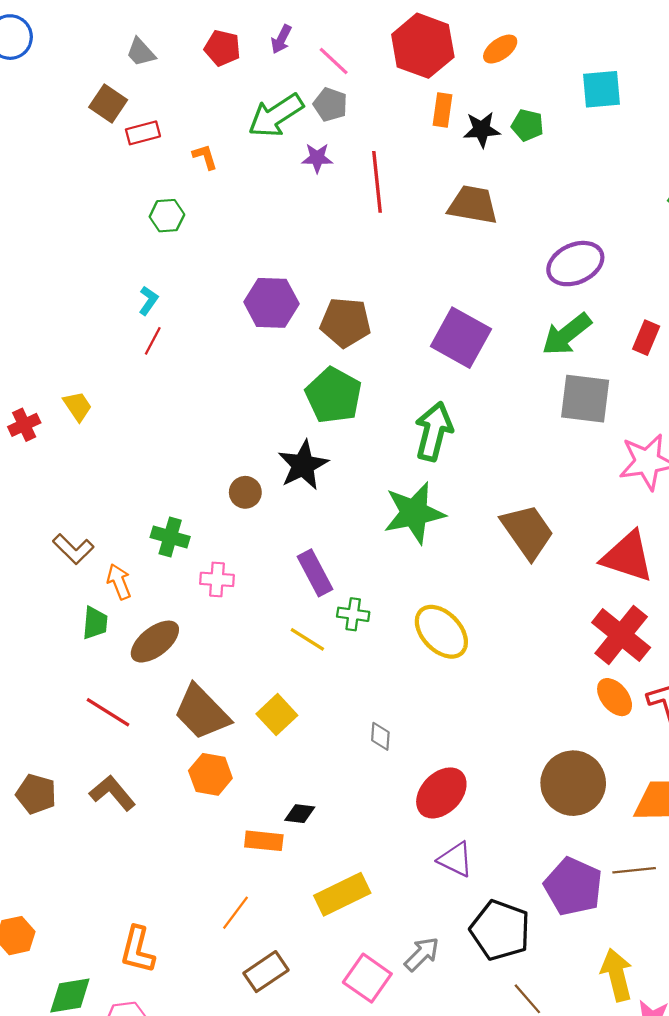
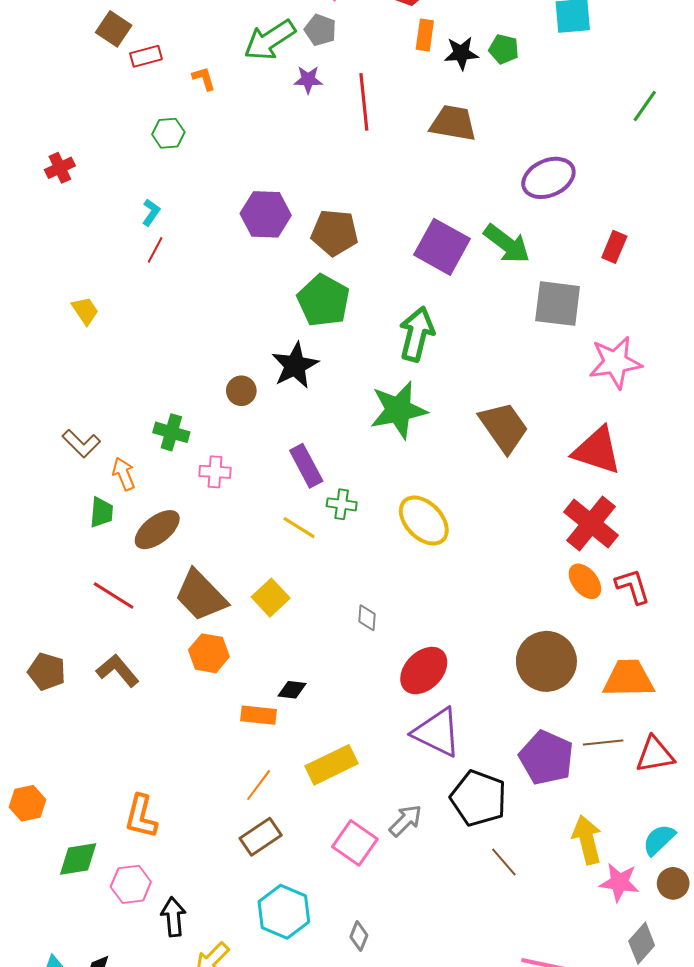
green arrow: (567, 334) -> (507, 244), moved, turned -105
red cross: (24, 425) -> (60, 168), moved
purple triangle: (456, 859) -> (437, 732), size x1.5
orange line: (236, 913) -> (259, 785), moved

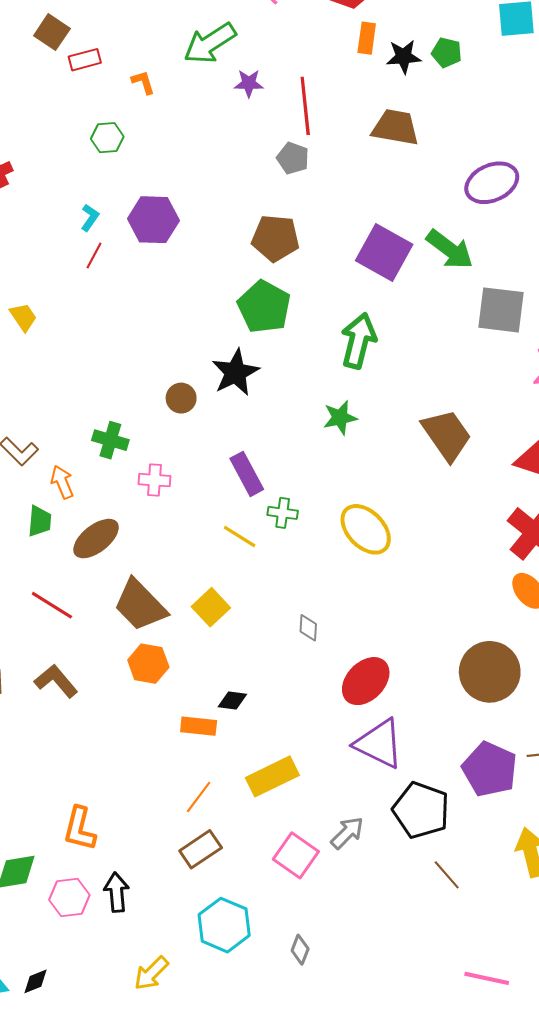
gray pentagon: (320, 30) -> (293, 158), moved
purple hexagon: (266, 214) -> (153, 220), moved
green star: (398, 410) -> (340, 418), size x0.6
black arrow: (173, 917) -> (117, 892), moved

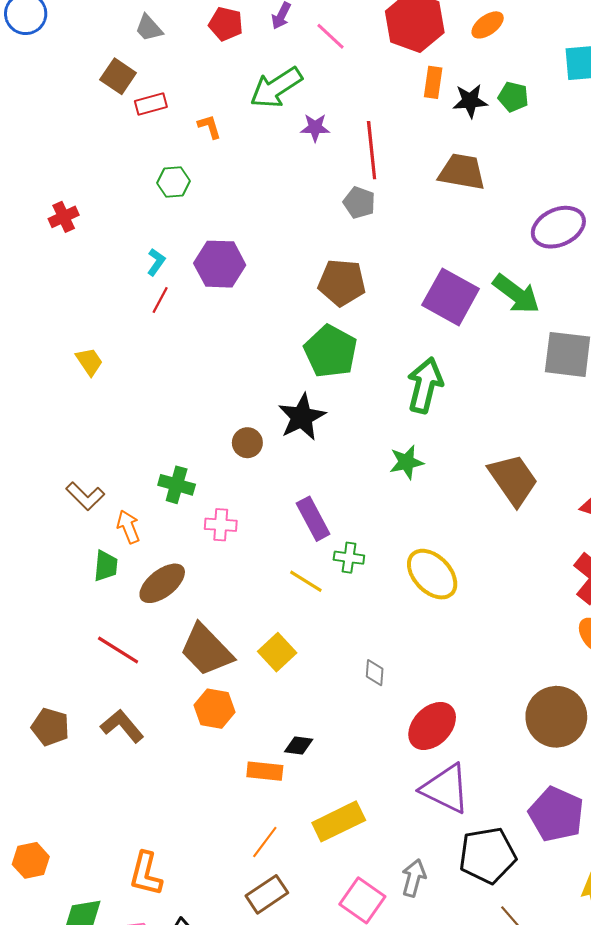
black pentagon: (421, 810) -> (488, 855), turned -30
gray arrow: (347, 833) -> (414, 878), turned -30

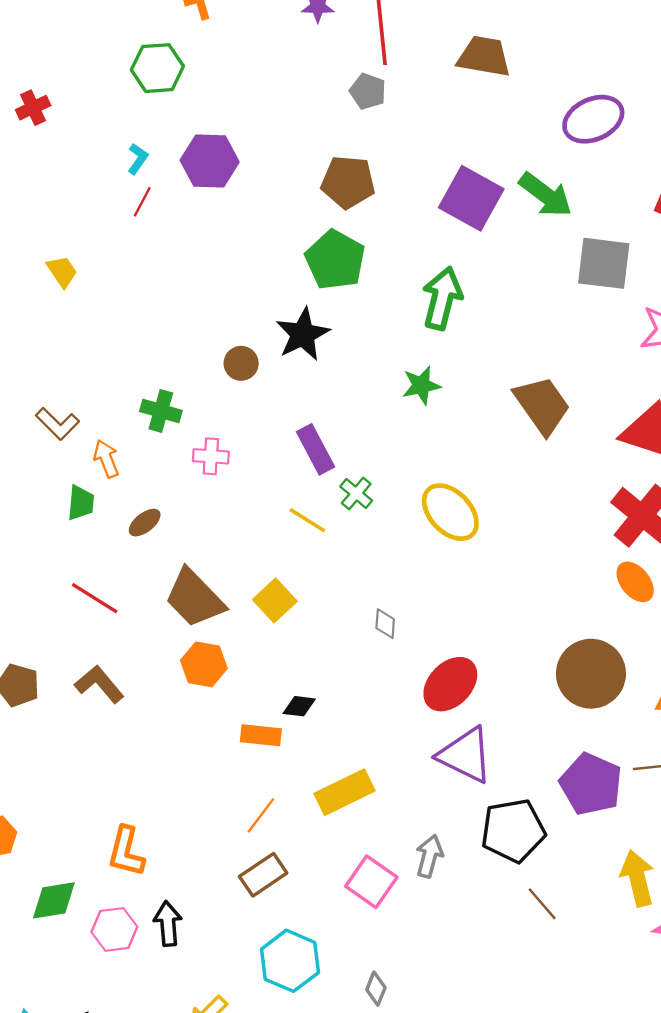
green hexagon: (173, 182) -> (157, 68), size x1.4
green cross: (349, 558) -> (356, 494), turned 32
brown ellipse: (162, 583) -> (145, 523), size x0.6

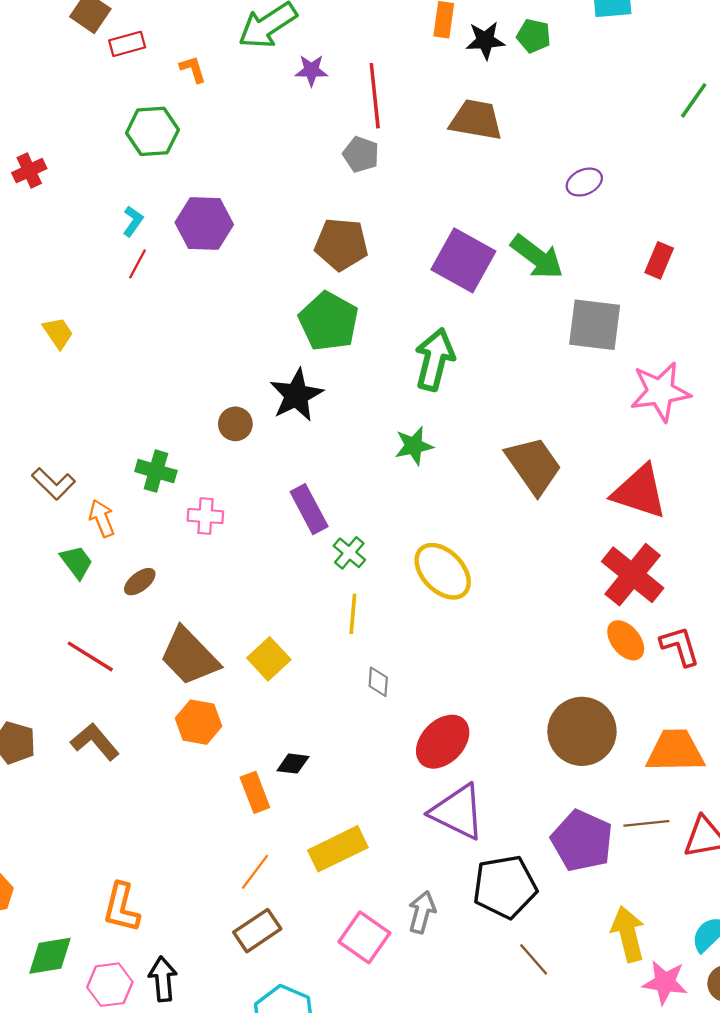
purple ellipse: (593, 119) -> (584, 182), size x0.6
green trapezoid: (81, 503) -> (76, 562), turned -42
yellow line: (307, 520) -> (353, 614), moved, turned 63
orange rectangle: (261, 735) -> (255, 792), turned 63

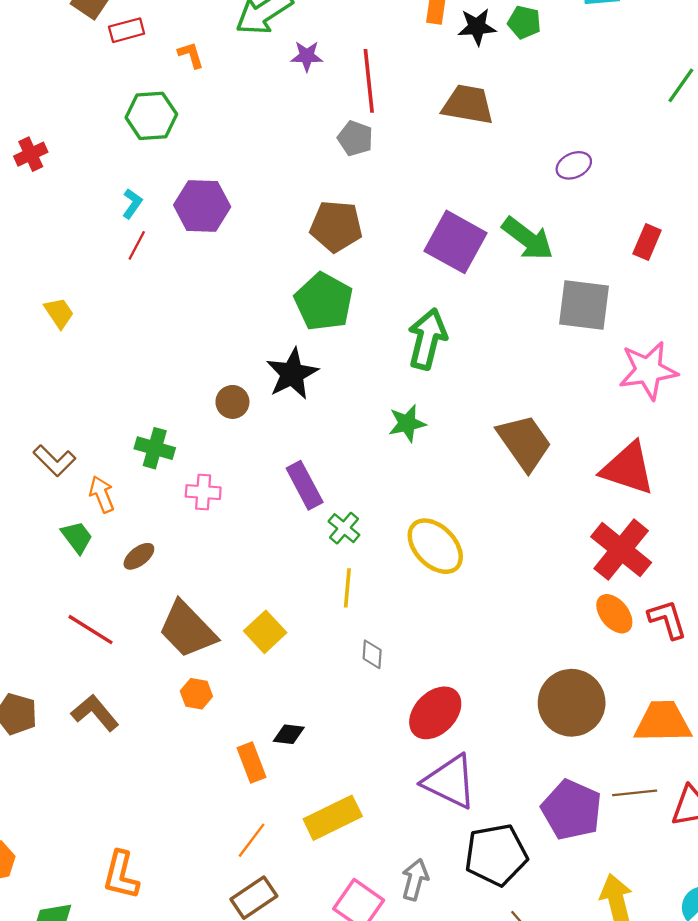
orange hexagon: (199, 722) -> (196, 694), size x0.7

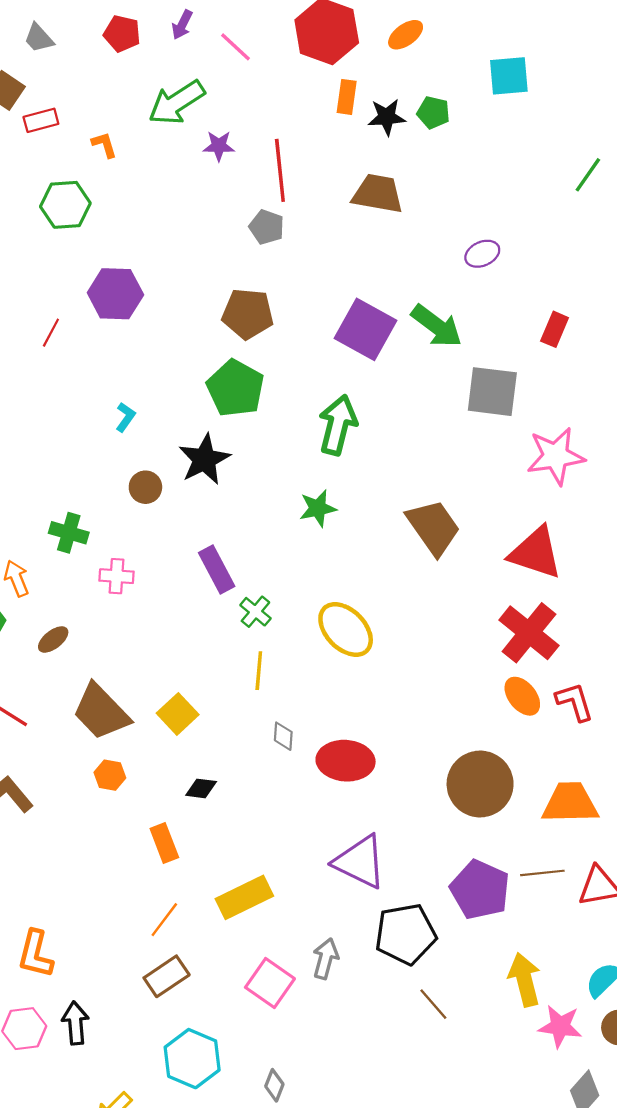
cyan L-shape: (132, 204) -> (125, 417), moved
red ellipse: (435, 713) -> (346, 761), moved, turned 50
black diamond: (289, 734) -> (201, 788), moved

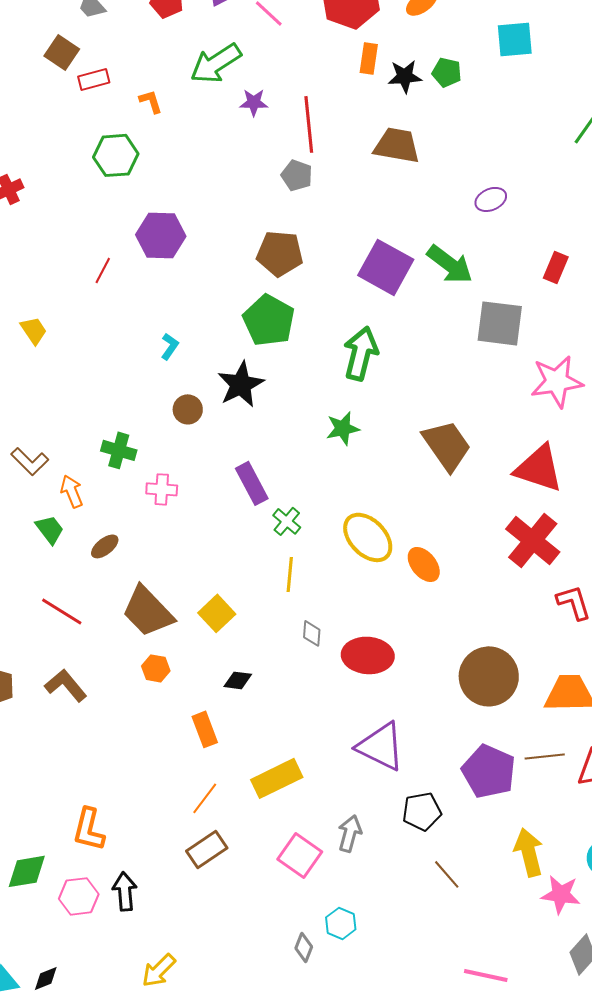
orange ellipse: (522, 696) -> (424, 564), moved
black pentagon: (406, 934) -> (422, 811), size x0.7
cyan hexagon: (192, 1059) -> (341, 923), moved, size x0.6

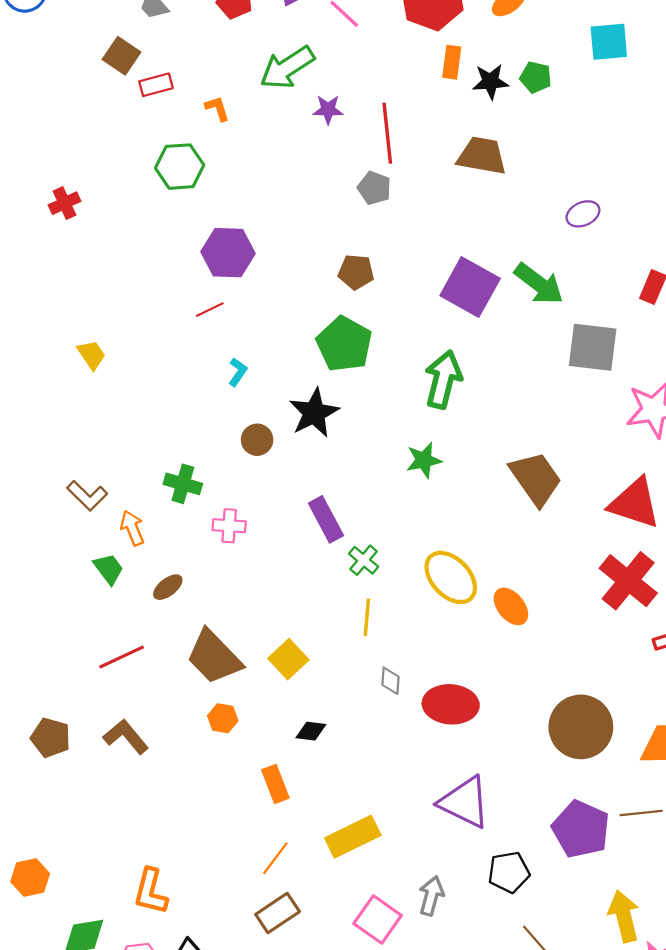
brown pentagon: (280, 253) -> (356, 272), size x0.7
red line: (103, 270) -> (210, 310), moved, turned 36
red line: (62, 611) -> (122, 657), turned -57

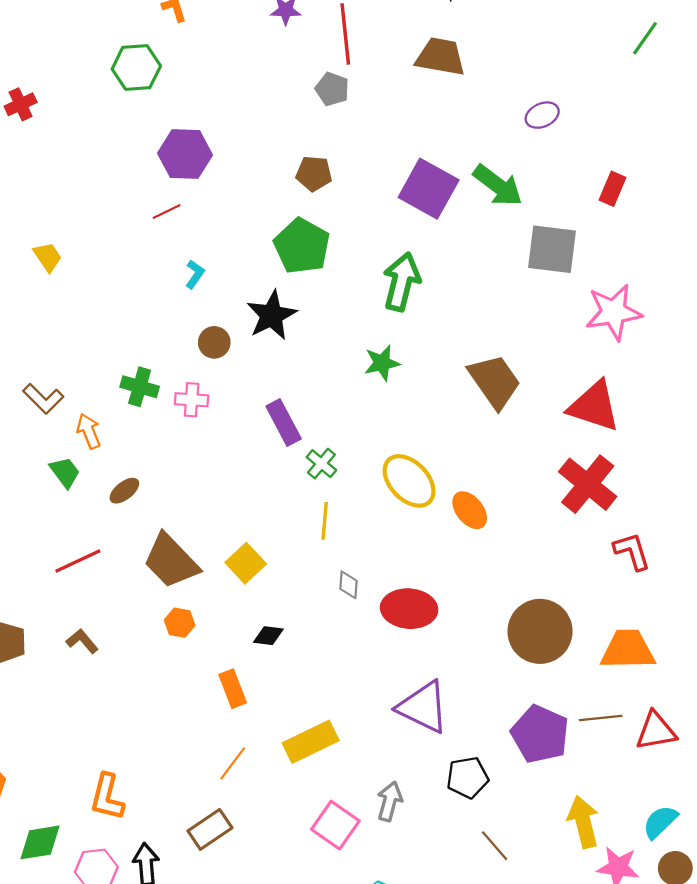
pink cross: (229, 526) -> (192, 400), moved
brown L-shape: (126, 737) -> (82, 641), size x0.7
brown rectangle: (278, 913) -> (210, 829), moved

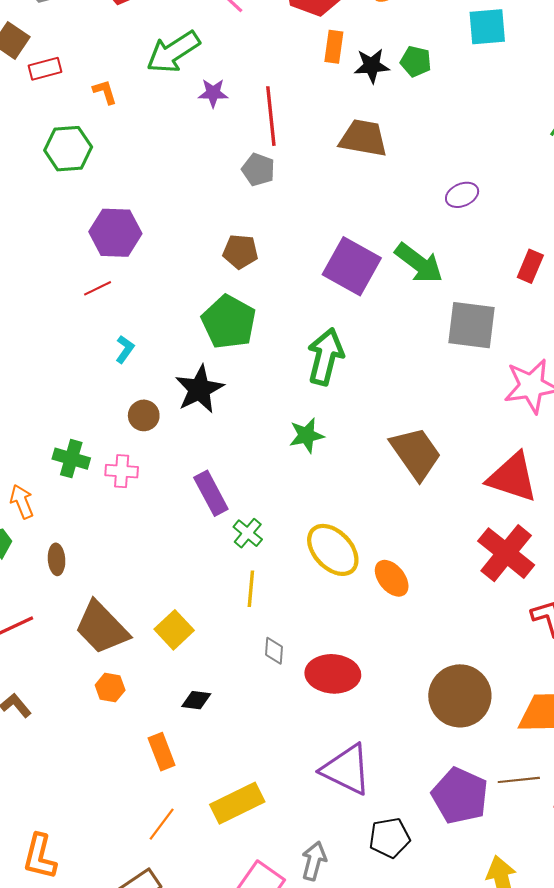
brown ellipse: (124, 491) -> (57, 559), turned -56

